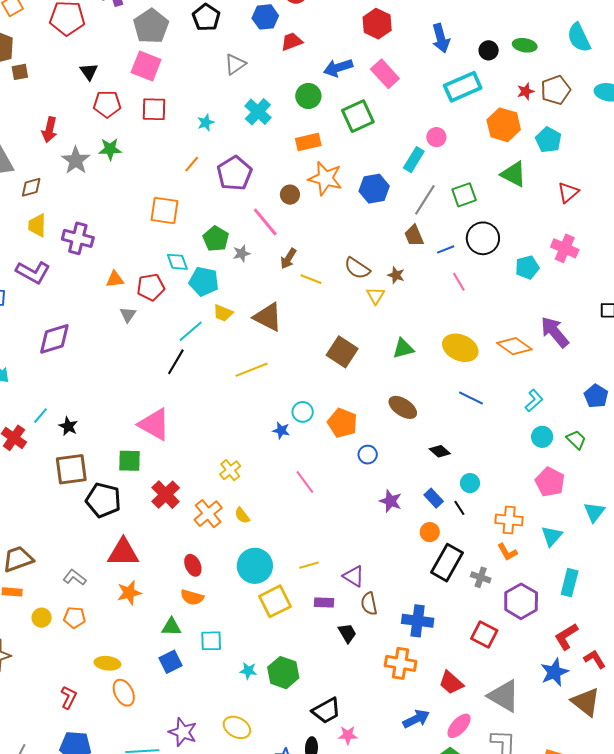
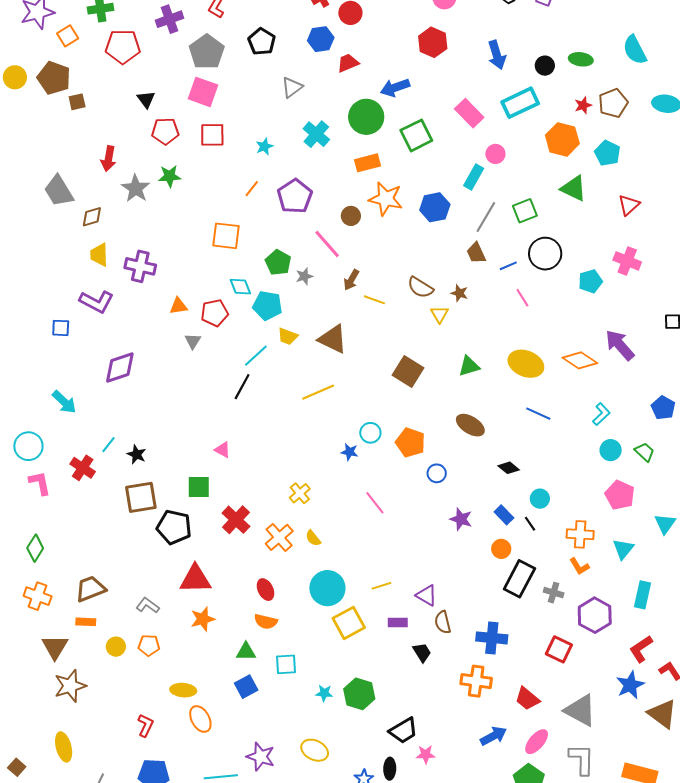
pink rectangle: (385, 74) -> (469, 113), moved
green circle: (308, 96) -> (366, 117), size x1.4
pink triangle: (154, 424) -> (223, 450), size x0.5

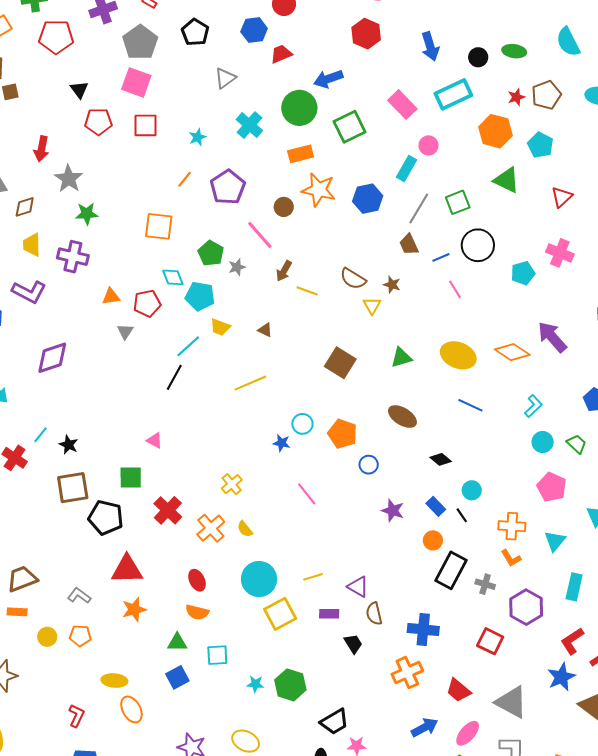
green star: (170, 176) -> (87, 214), moved
brown triangle: (333, 339) -> (265, 330), size x0.5
orange cross: (476, 681) -> (407, 673), turned -32

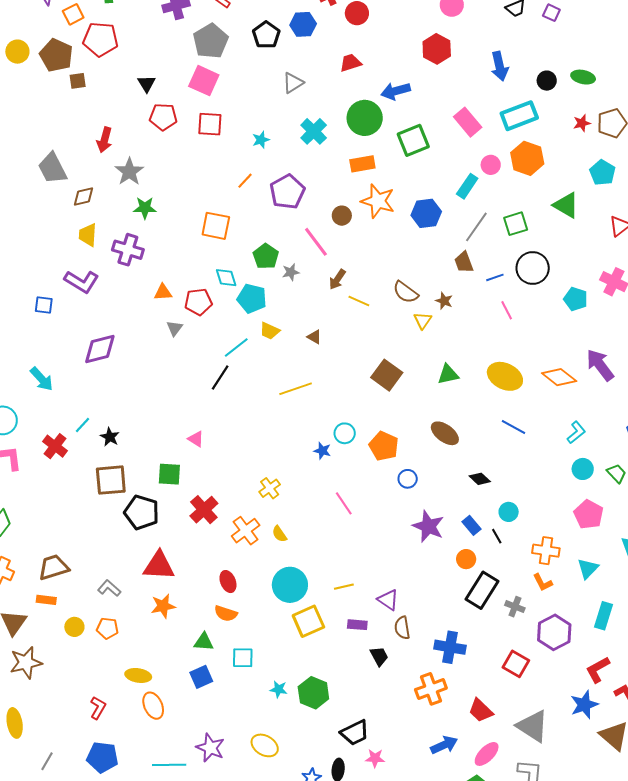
blue hexagon: (254, 30) -> (303, 24), moved
red pentagon: (56, 37) -> (100, 39), moved
orange hexagon: (495, 131) -> (527, 158), moved
cyan pentagon: (523, 273) -> (576, 299), turned 30
purple star: (393, 511) -> (428, 526), size x1.4

